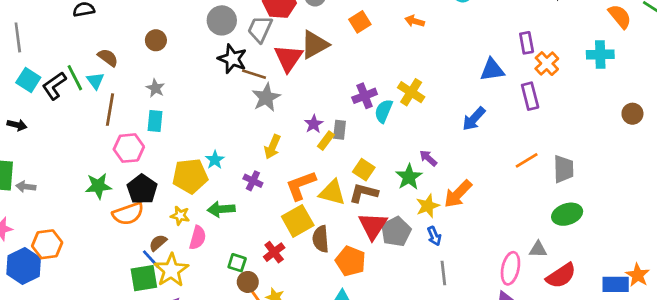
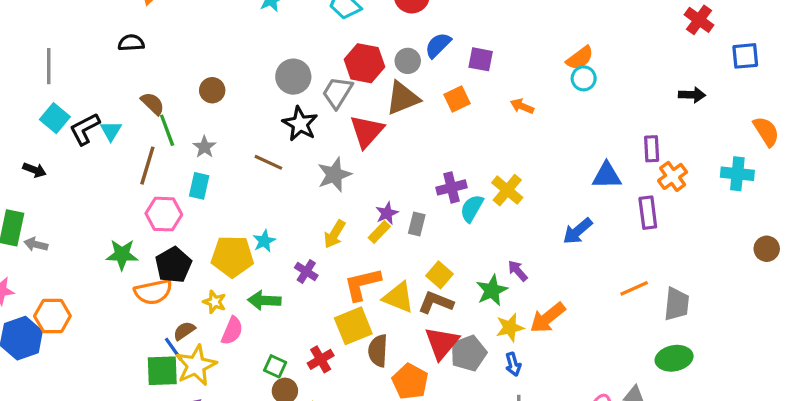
brown triangle: (315, 45) -> (403, 98), moved
brown line: (254, 74) -> (268, 162), moved
green line: (75, 78) -> (167, 130), moved
cyan triangle: (95, 81) -> (111, 131), moved
yellow rectangle: (326, 141) -> (379, 232), moved

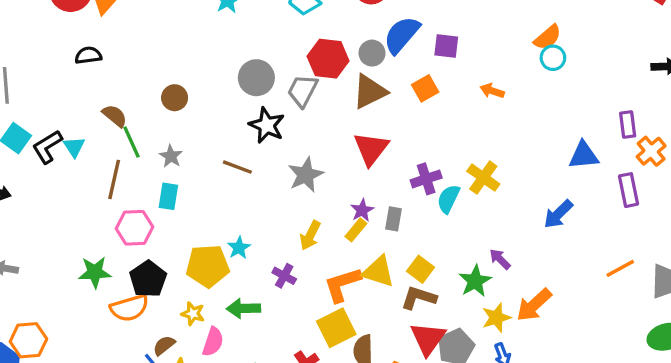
blue semicircle: (438, 45) -> (402, 35), size x1.4
red triangle: (367, 131) -> (371, 149), moved
yellow triangle: (398, 297) -> (378, 272), moved

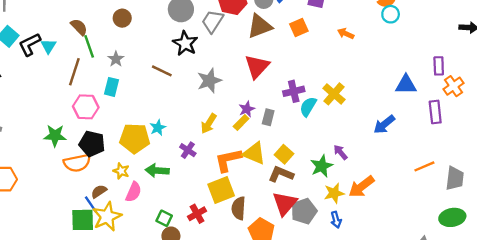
black pentagon: (148, 279) -> (92, 144), turned -30

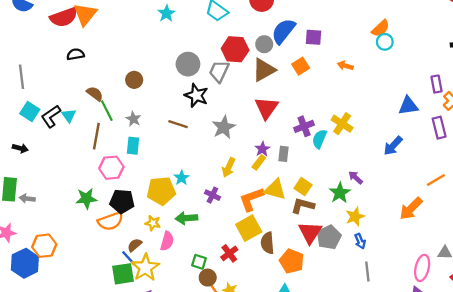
orange arrow: (361, 187) -> (411, 209), moved

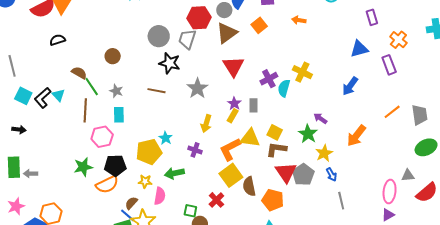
purple rectangle: (436, 84) -> (372, 17), moved
orange arrow: (411, 209) -> (356, 136), moved

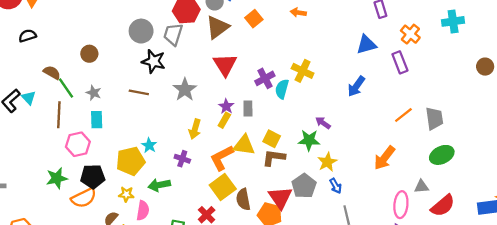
green star: (308, 134) -> (309, 140), turned -30
orange arrow: (356, 136) -> (384, 158), moved
red triangle: (286, 172) -> (280, 198), moved

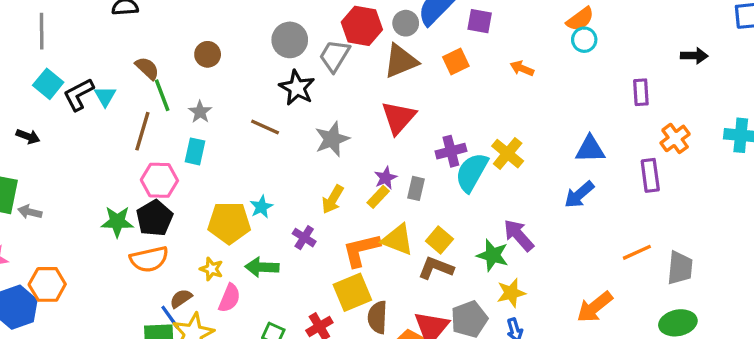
blue triangle: (366, 45) -> (590, 149), moved
cyan semicircle: (282, 89) -> (472, 172), size x1.4
purple arrow: (323, 123) -> (519, 235), size x1.5
black pentagon: (93, 177) -> (155, 218), moved, turned 30

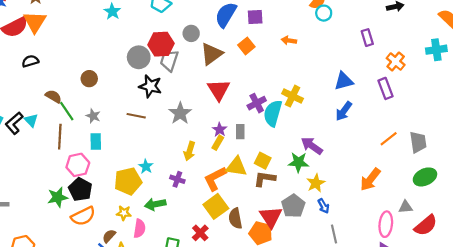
gray circle: (406, 23) -> (191, 33), moved
red hexagon: (362, 26) -> (161, 44), moved

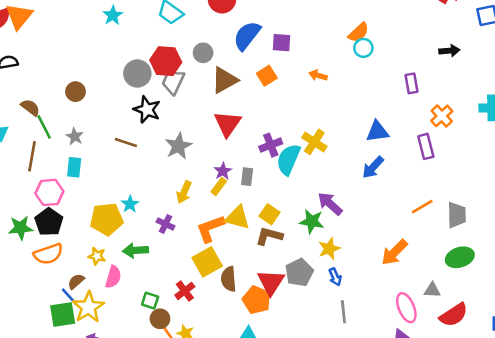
pink ellipse: (386, 224) -> (406, 308), turned -35

